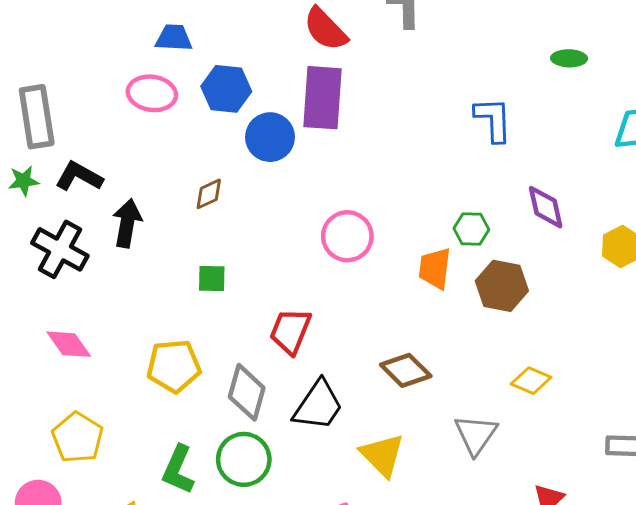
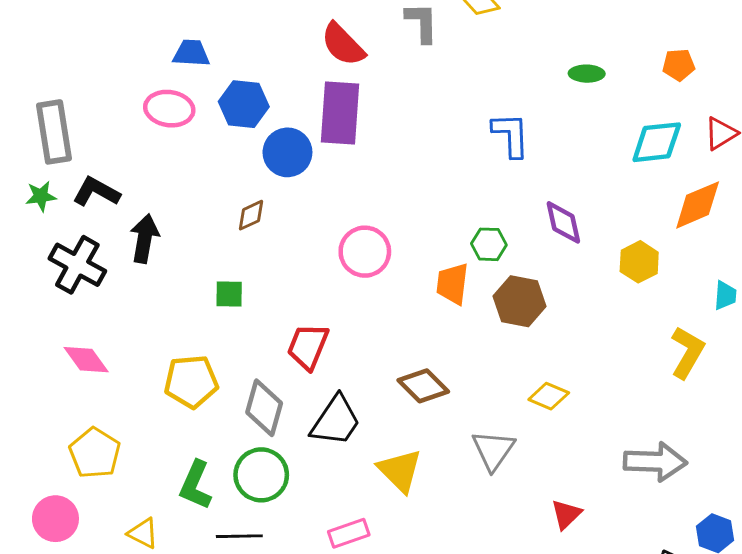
brown diamond: (209, 194) -> (251, 215), moved

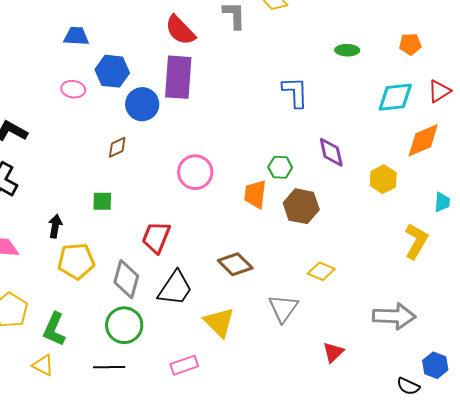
pink ellipse: (169, 109) -> (73, 89), moved, size x0.7
black arrow: (144, 238) -> (55, 226), moved, size x0.7
green L-shape: (196, 485) -> (54, 329), moved

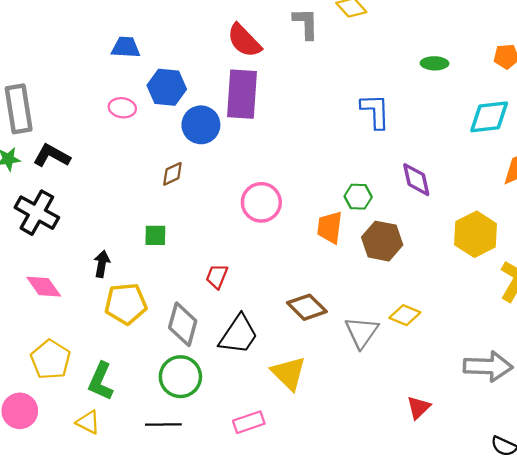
yellow hexagon: (383, 179) -> (476, 234), moved, size x1.4
red trapezoid: (156, 237) -> (217, 276), size x0.7
gray triangle: (283, 308) -> (362, 332), moved

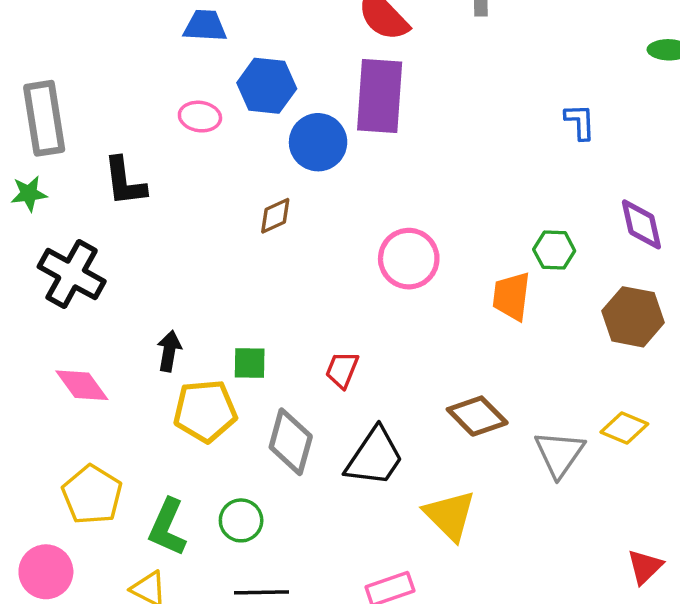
blue L-shape: (375, 111) -> (580, 122), size x0.7
black L-shape: (52, 156) -> (125, 182), moved, turned -126
green square: (155, 235) -> (250, 363), moved
brown hexagon: (382, 241) -> (633, 317), moved
green circle: (180, 377) -> (241, 520), moved, size x0.7

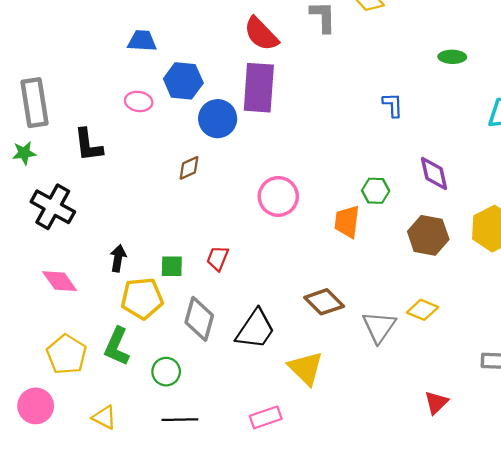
red trapezoid: (342, 370) -> (218, 258), moved
green L-shape: (167, 527) -> (117, 346), moved

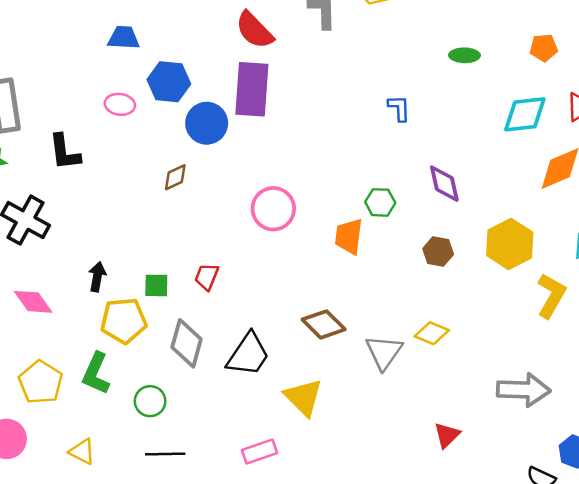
brown hexagon: (428, 235) -> (438, 251), size x0.7

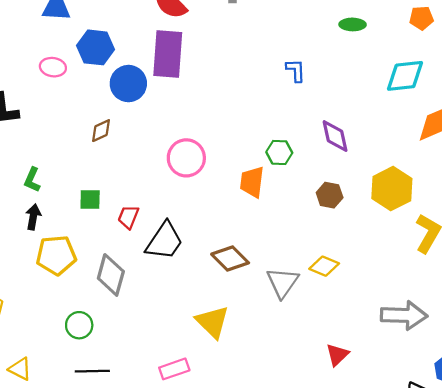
green square: (156, 285) -> (90, 199), moved
black trapezoid: (248, 355) -> (164, 241), moved
green L-shape: (96, 373) -> (32, 180), moved, size x0.7

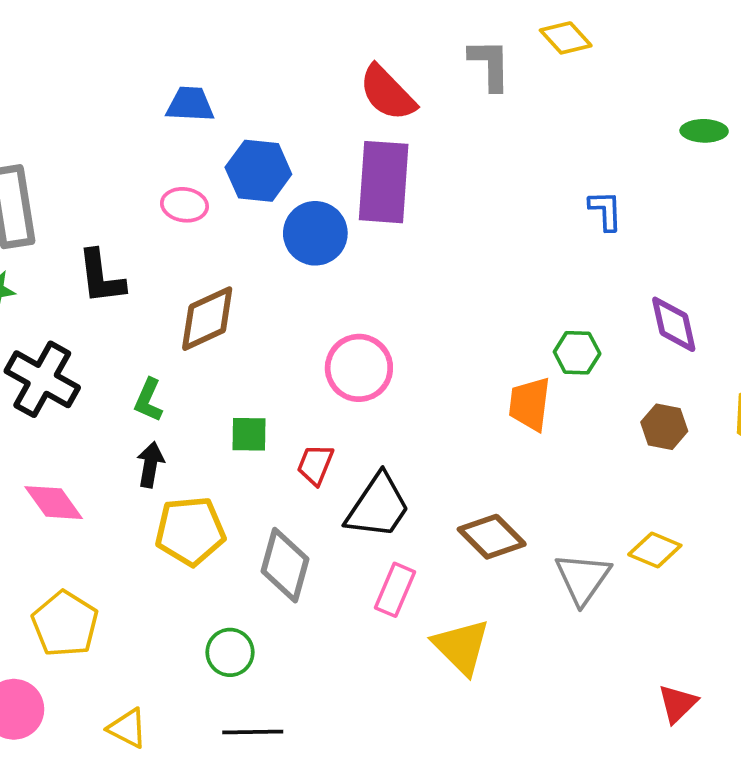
brown diamond: (101, 131) -> (207, 319), moved, size x1.6
pink circle: (186, 158) -> (359, 368), moved
pink rectangle: (174, 369) -> (395, 590), moved, turned -48

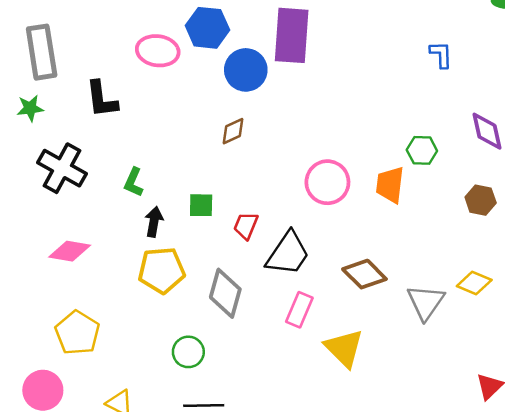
pink ellipse: (184, 205) -> (158, 51), size x1.4
brown diamond: (207, 319) -> (233, 131), moved, size x0.6
pink circle: (359, 368) -> (327, 182), moved
black arrow: (150, 465) -> (154, 222), moved
pink diamond: (54, 503) -> (70, 251), turned -45

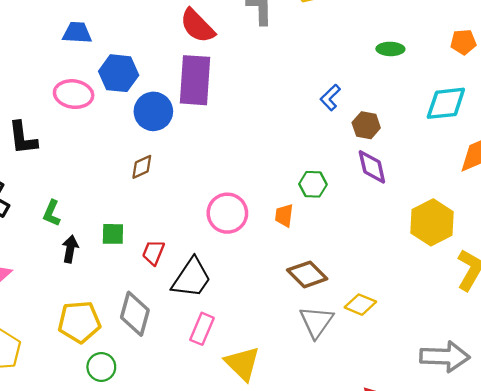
blue L-shape: (441, 55) -> (330, 98), turned -132
orange trapezoid: (390, 185) -> (284, 215), size x0.7
brown hexagon: (481, 200) -> (366, 125), moved
yellow pentagon: (162, 270) -> (79, 322), moved
brown diamond: (364, 274) -> (307, 274), moved

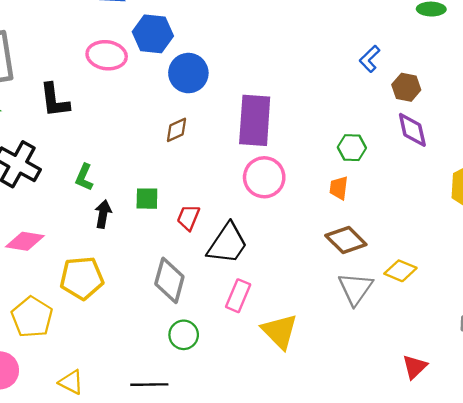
purple rectangle: (195, 80) -> (255, 120), moved
orange trapezoid: (284, 215) -> (339, 188), moved
yellow pentagon: (79, 322) -> (82, 278), moved
green circle: (101, 367) -> (184, 335), moved

